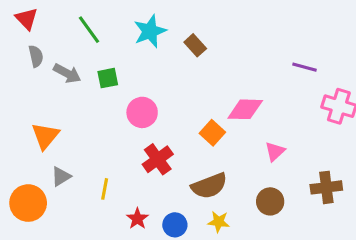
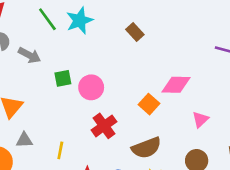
cyan star: (150, 31) -> (80, 20), moved
green square: (108, 78) -> (63, 78), moved
gray triangle: (61, 176) -> (24, 140), turned 30

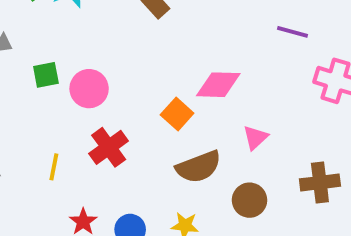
brown semicircle: (146, 148) -> (199, 167), moved
yellow line: (60, 150) -> (54, 167), moved

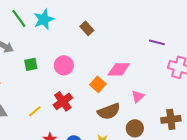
pink circle: (89, 89) -> (64, 65), moved
yellow line: (54, 167) -> (35, 111), turned 40

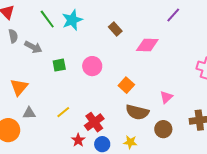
purple line: (157, 42) -> (173, 15), moved, turned -63
pink diamond: (119, 69) -> (147, 45), moved
red cross: (63, 101) -> (94, 122), moved
brown semicircle: (109, 111) -> (137, 112), turned 35

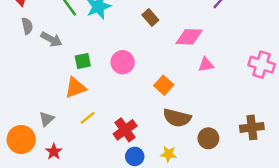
orange triangle: (19, 87) -> (76, 88), moved, turned 30
pink triangle: (166, 97) -> (206, 65), moved, turned 32
gray triangle: (29, 113) -> (47, 119), turned -40
red star: (78, 140) -> (54, 152), moved

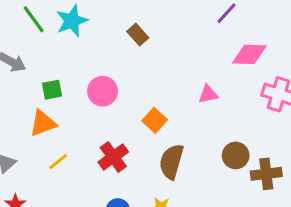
pink diamond: (189, 37) -> (249, 54), moved
brown semicircle: (177, 118) -> (171, 162), turned 92
red cross: (125, 130) -> (113, 157), moved
brown circle: (208, 138) -> (236, 155), moved

